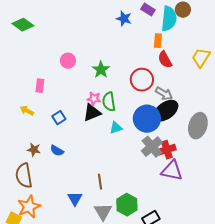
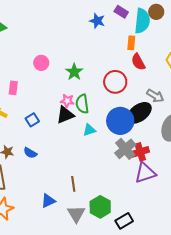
gray arrow: (164, 94) -> (155, 96), moved
purple triangle: (172, 171) -> (145, 173), turned -30
blue triangle: (75, 199) -> (48, 201), turned 35

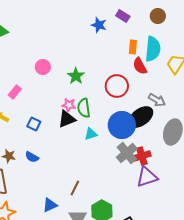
cyan semicircle: (142, 21) -> (153, 49), moved
pink rectangle: (13, 88) -> (15, 92), turned 32
blue square: (32, 120) -> (34, 124), turned -32
brown line: (73, 184) -> (75, 188), turned 35

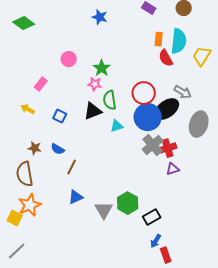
blue star: (99, 25) -> (100, 17), moved
red circle: (117, 86) -> (144, 93), moved
pink star: (69, 105) -> (95, 84), moved
purple triangle: (147, 177) -> (173, 169), size x0.6
brown line: (75, 188) -> (72, 167), moved

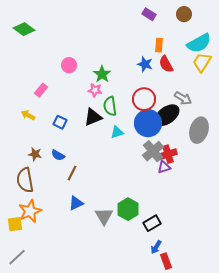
blue star: (100, 17) -> (145, 64), moved
cyan semicircle: (179, 41) -> (199, 43), moved, turned 55
purple triangle: (173, 169) -> (164, 167), moved
yellow square: (15, 218) -> (15, 224), turned -35

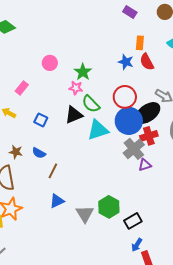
green semicircle: (110, 106) -> (91, 104), turned -36
cyan triangle: (117, 132) -> (98, 130), size x1.6
red cross: (168, 154) -> (149, 136), moved

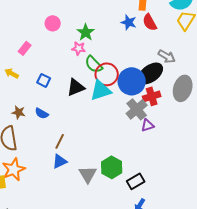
red circle: (125, 97) -> (107, 74), moved
black triangle: (74, 115) -> (76, 87), moved
brown line: (53, 171) -> (60, 141), moved

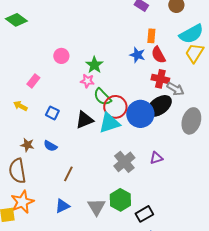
red cross: (152, 96) -> (160, 79), moved, turned 30
gray cross: (137, 109) -> (124, 162), moved
blue triangle: (60, 161) -> (62, 206), moved

